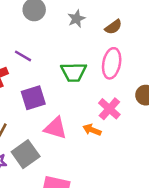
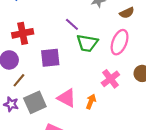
purple line: (23, 56) -> (72, 24), moved
pink triangle: (55, 128) -> (67, 98), moved
orange arrow: (92, 130) -> (91, 102), moved, turned 80

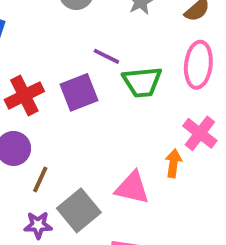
purple square: (50, 58) -> (79, 92), moved
orange arrow: (91, 102) -> (173, 163), moved

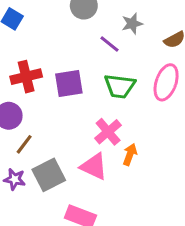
purple line: (106, 56) -> (110, 44), moved
pink cross: (200, 133) -> (108, 132), moved

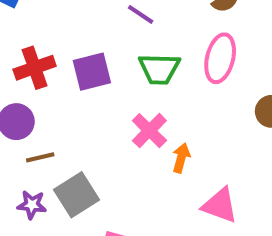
brown line: (24, 144) -> (40, 157), turned 45
pink triangle: (94, 166) -> (220, 205), moved

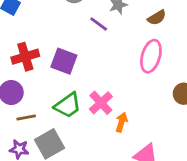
green trapezoid: (159, 69) -> (68, 105), moved, turned -40
purple square: (92, 72) -> (64, 61), turned 32

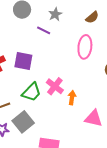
brown semicircle: (157, 18) -> (92, 17), moved

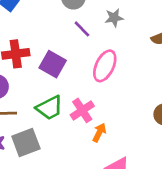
purple line: (44, 30) -> (82, 29), moved
pink ellipse: (85, 47) -> (105, 66), moved

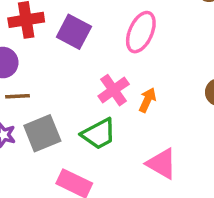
green trapezoid: (50, 108) -> (99, 134), moved
orange arrow: (99, 133) -> (147, 100), moved

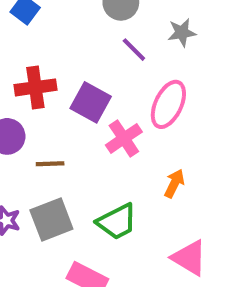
pink cross: (114, 90) -> (124, 138), moved
brown line: (17, 96) -> (50, 164), moved

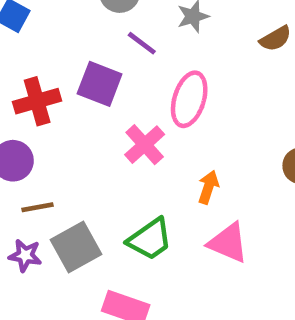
purple square: (91, 102) -> (100, 84), moved
brown line: (50, 164) -> (38, 207), moved
pink triangle: (189, 258) -> (228, 243), moved

